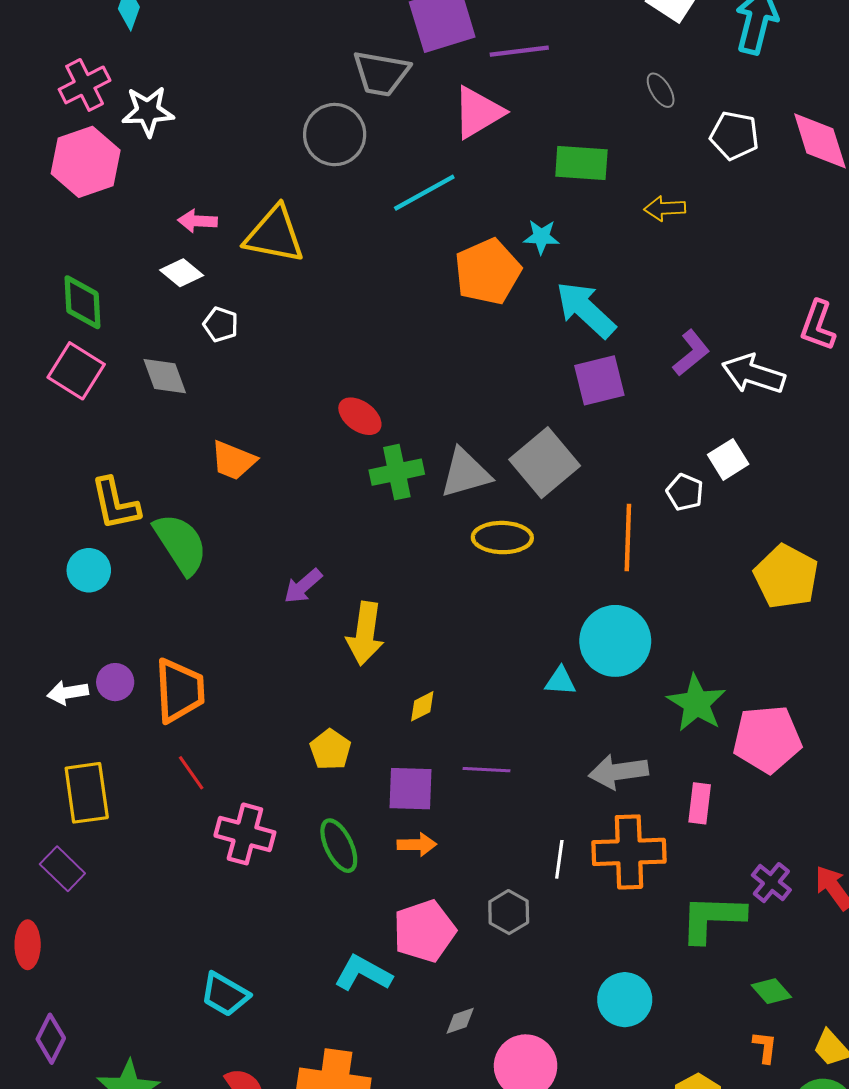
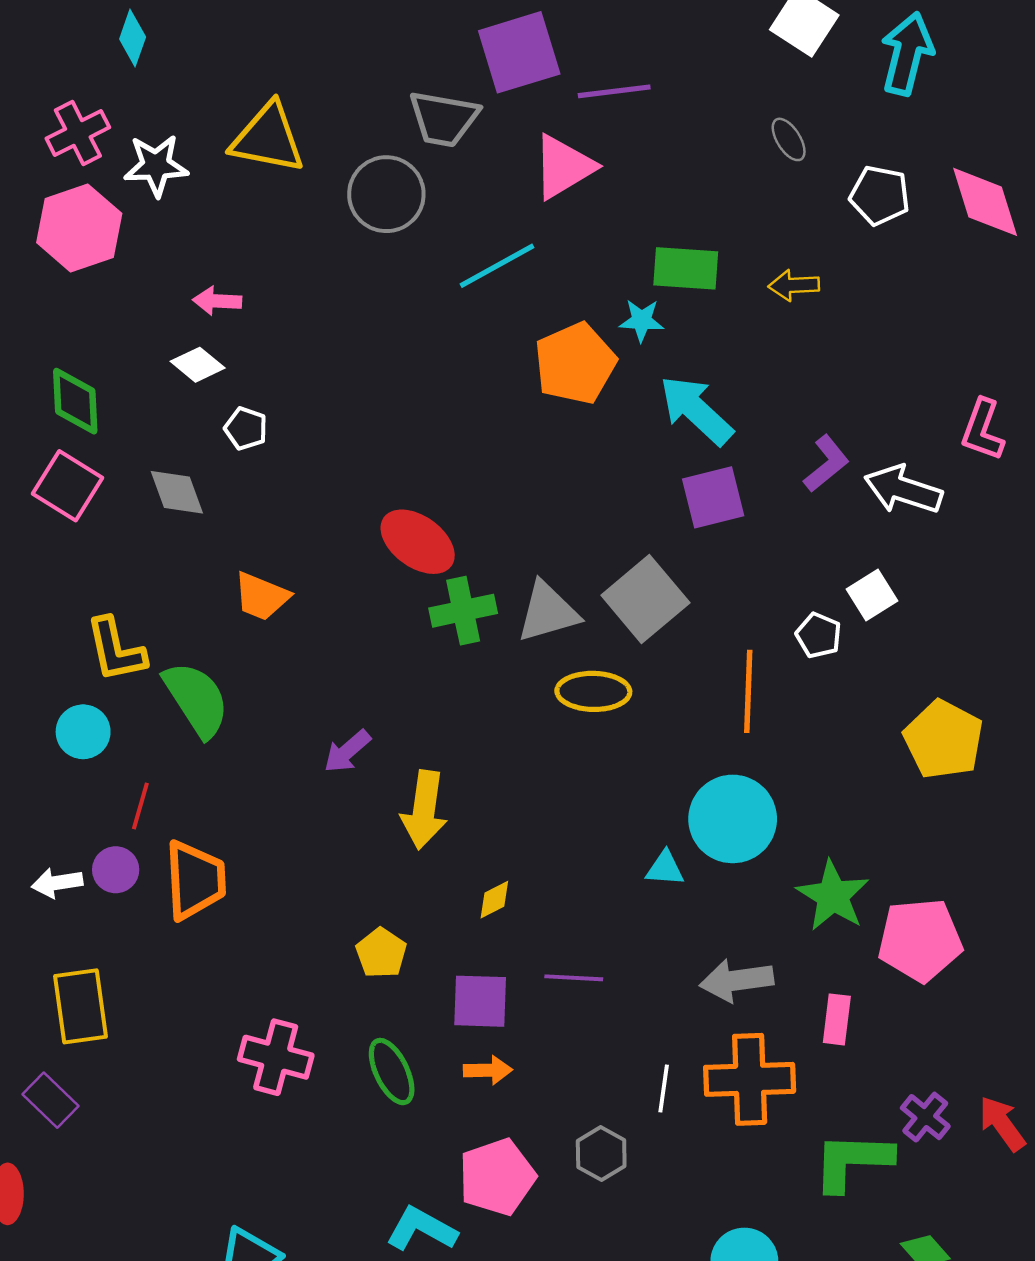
green rectangle: (581, 163) -> (686, 268), moved
yellow triangle: (274, 235) -> (268, 138), moved
red ellipse: (360, 416) -> (418, 542), size x1.4
red line: (191, 773) -> (140, 806), moved, turned 51

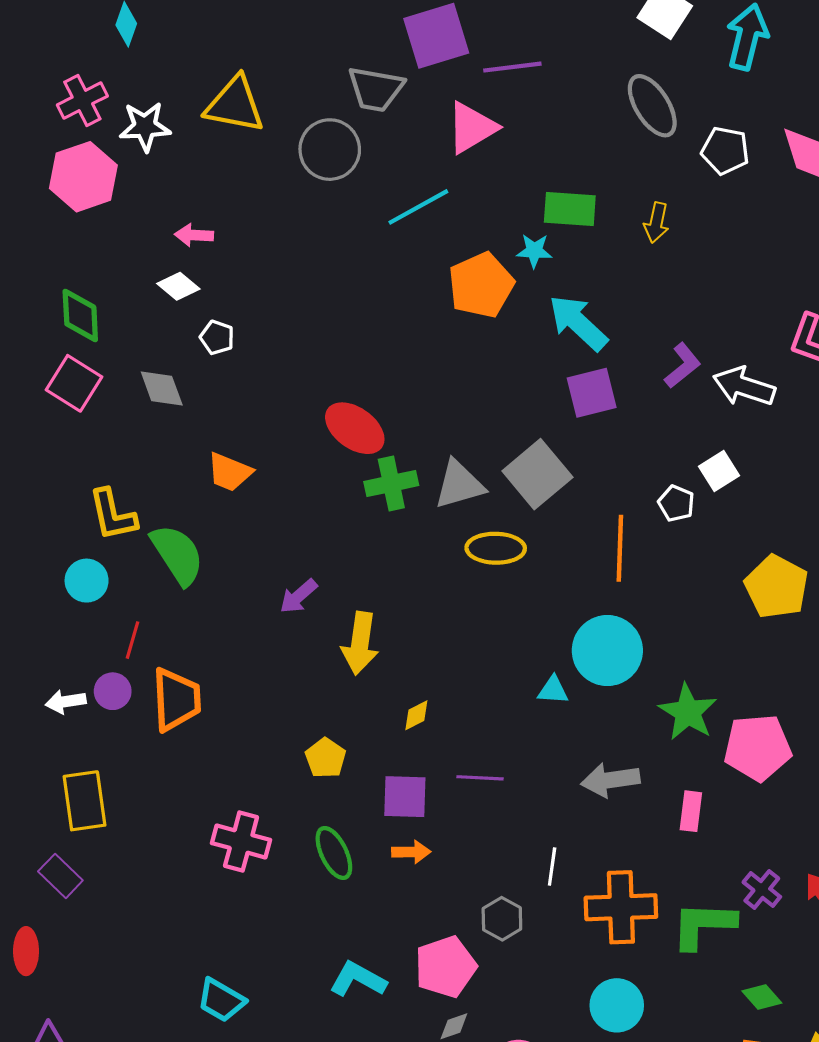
gray ellipse: (789, 139) -> (652, 106), size x1.8
yellow arrow: (794, 285) -> (656, 223), turned -75
orange cross: (750, 1079) -> (621, 907), moved
pink pentagon: (497, 1177) -> (446, 967), moved

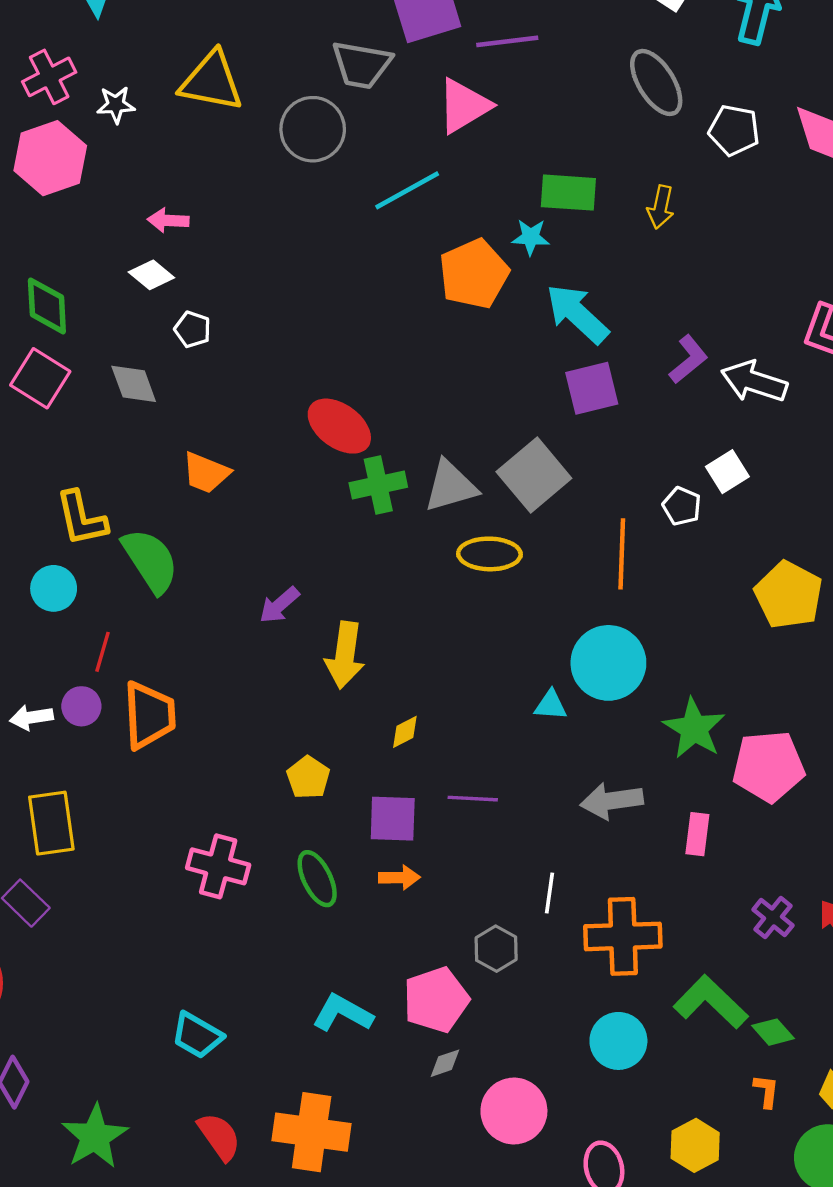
white star: (145, 127) -> (116, 105), size x0.7
green L-shape: (703, 925) -> (711, 1002), moved, turned 42

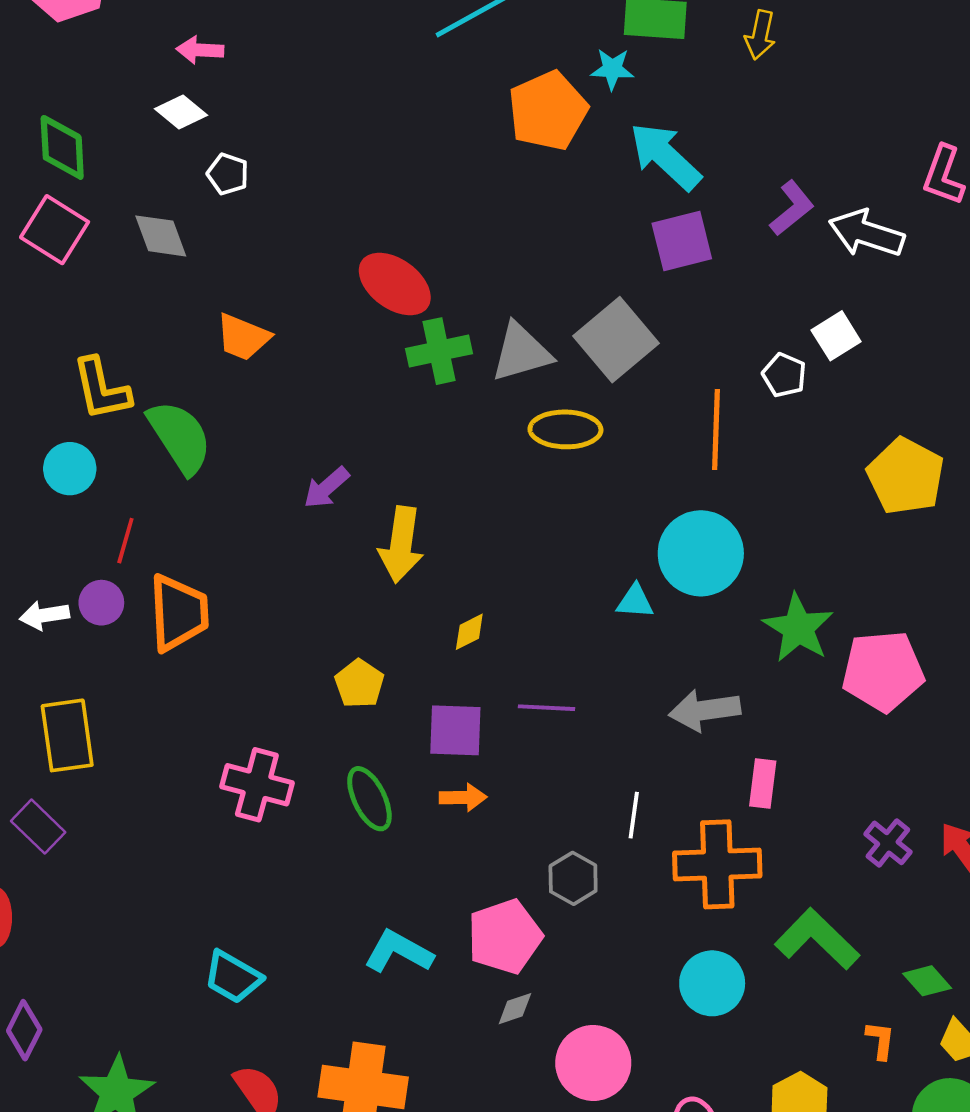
pink rectangle: (697, 834) -> (763, 784), moved
green diamond: (773, 1032) -> (927, 981), moved

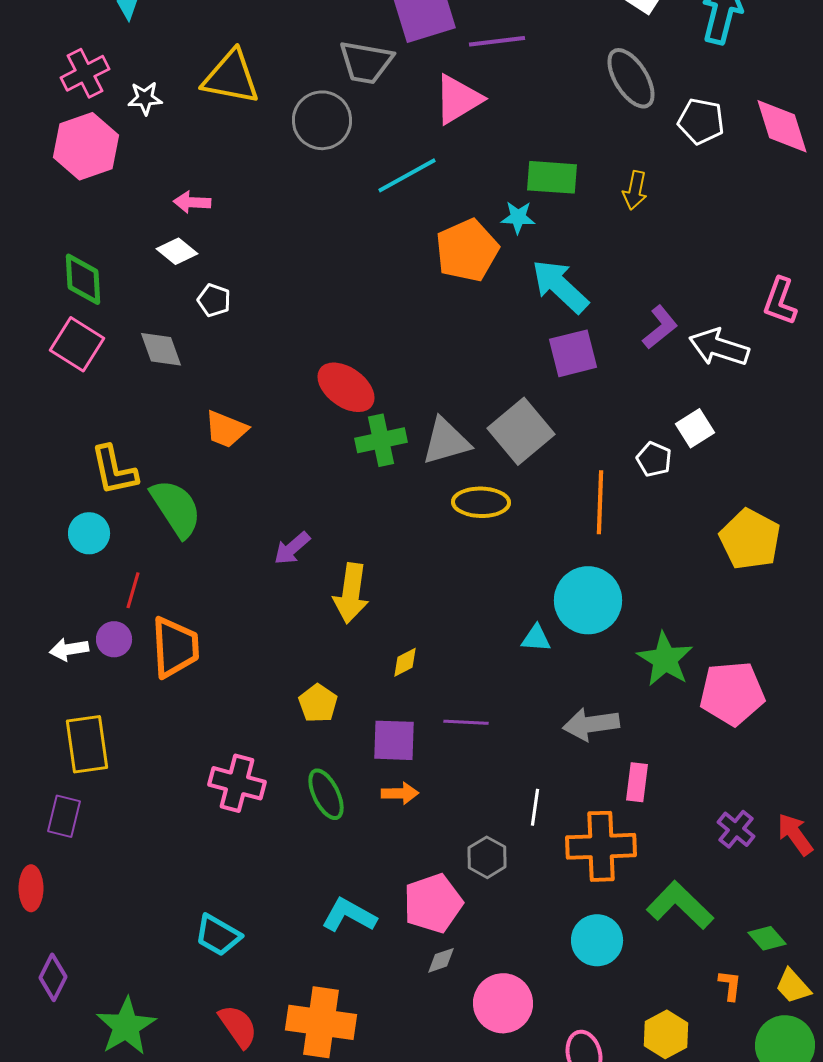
purple rectangle: (38, 827) -> (64, 816), turned 60

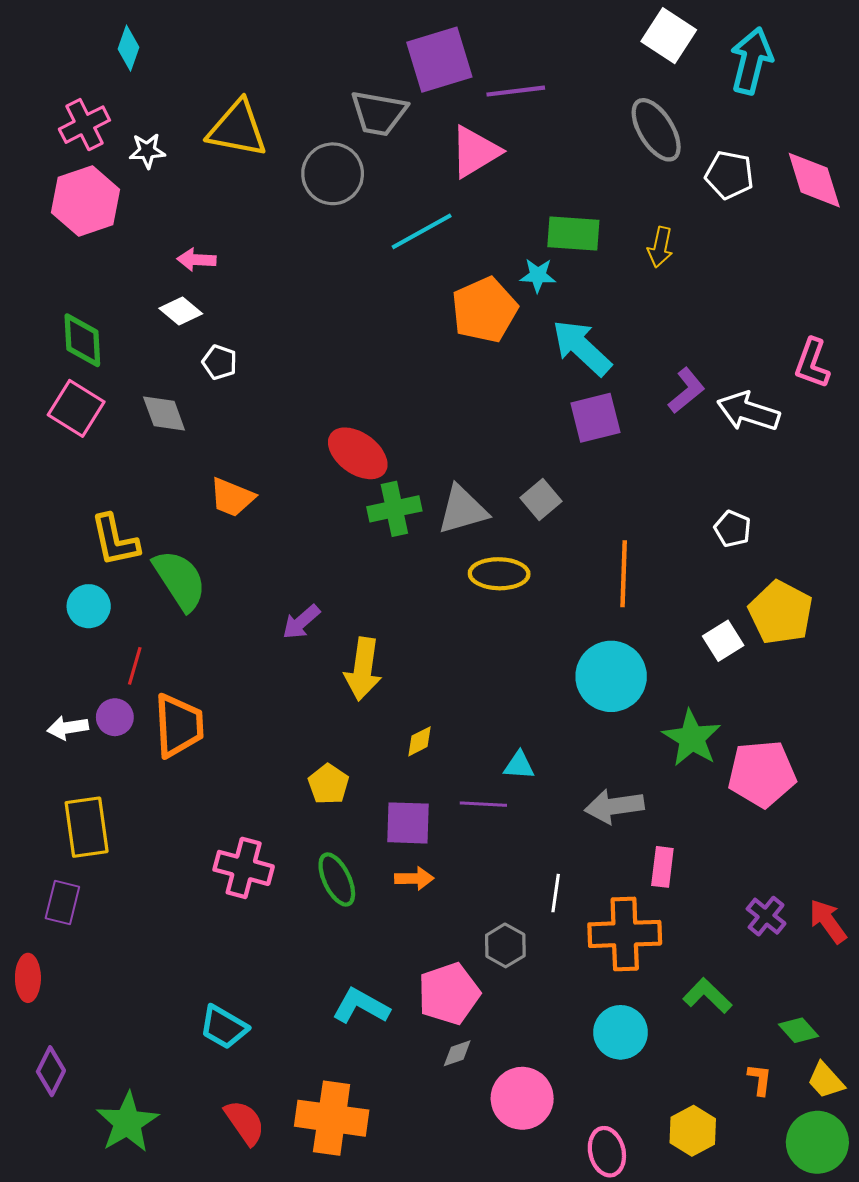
white square: (695, 428) -> (723, 641), moved
gray square: (521, 431) -> (541, 499), size x0.6
white pentagon: (654, 459) -> (733, 529), moved
cyan triangle: (536, 638) -> (519, 765), moved
green L-shape: (680, 905) -> (707, 996), size x0.7

